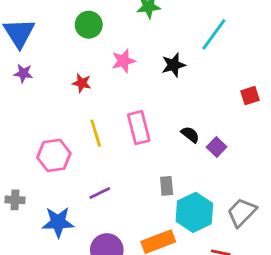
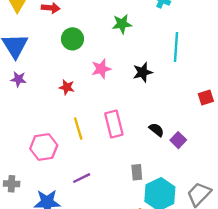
cyan line: (214, 34) -> (176, 47), turned -32

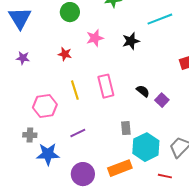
cyan line: (176, 47) -> (160, 19), turned 65
purple star: (18, 79) -> (23, 58), moved
gray cross: (12, 184) -> (30, 135), moved

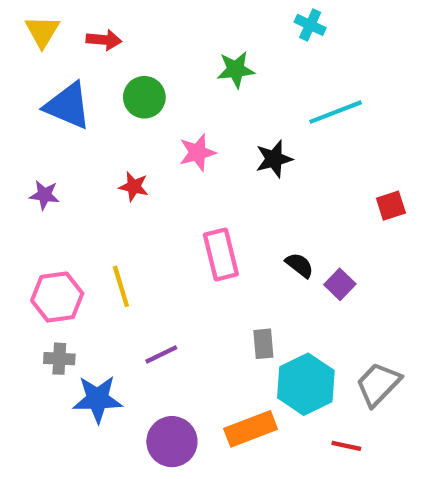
blue triangle: (20, 18) -> (68, 106), moved, turned -35
yellow line: (75, 90) -> (121, 286), moved
pink hexagon: (45, 106) -> (57, 297), moved

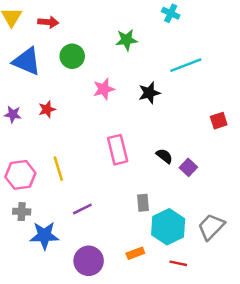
red star: (134, 187) -> (47, 109), moved, turned -30
orange rectangle: (251, 429) -> (135, 253), size x0.6
red line: (346, 446) -> (178, 263), moved

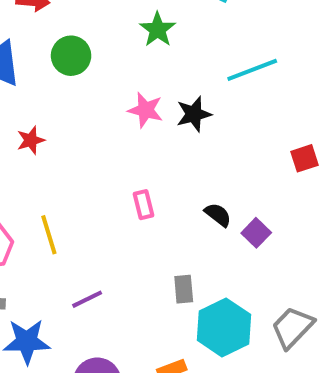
green star: (126, 40) -> (158, 30), turned -30
pink star: (104, 89) -> (146, 110), moved, turned 30
pink rectangle: (118, 150) -> (143, 205), size x0.6

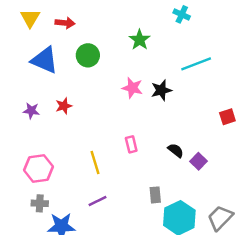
yellow line: (49, 235) -> (95, 162), moved

